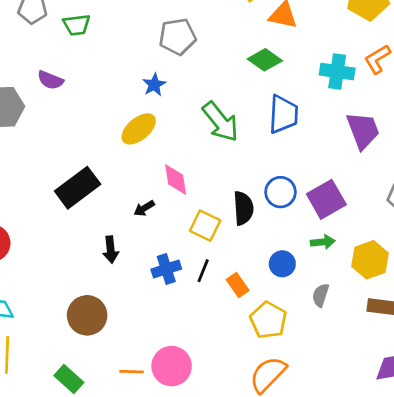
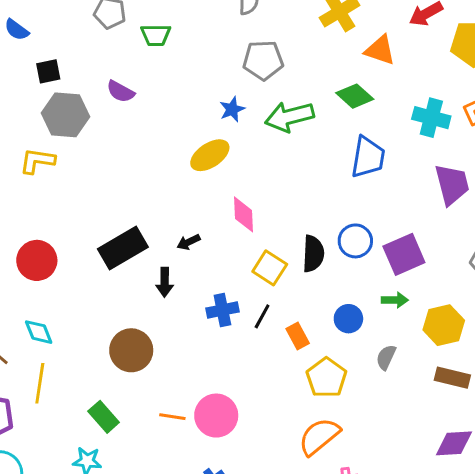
green arrow: (220, 122) -> (289, 117), moved, turned 108
black rectangle: (78, 188) -> (123, 248), moved
black arrow: (144, 208) -> (189, 242), moved

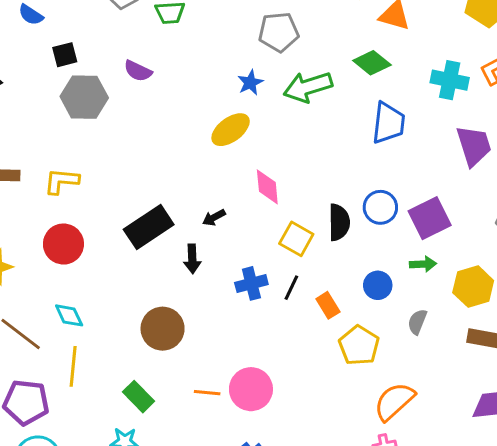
yellow L-shape: (37, 161) -> (61, 181), moved
orange semicircle: (319, 436) -> (394, 401), moved

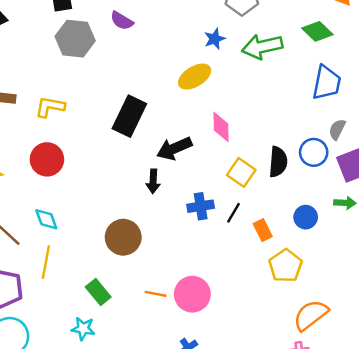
black arrow: (214, 217) -> (174, 148), size x1.8
black rectangle: (149, 227) -> (129, 116), moved, turned -36
gray semicircle: (417, 322) -> (337, 129), moved

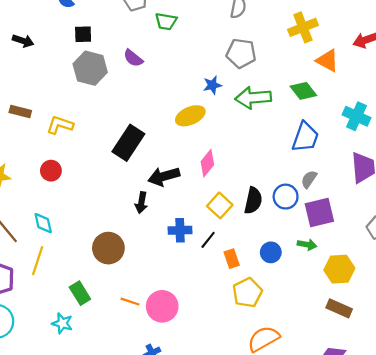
pink diamond: (221, 127) -> (207, 163), turned 32
red circle: (47, 159) -> (51, 171), size x0.7

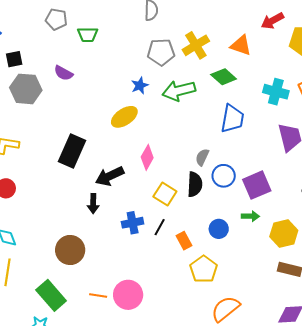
yellow cross: (303, 27) -> (196, 45), moved
gray semicircle: (309, 179) -> (202, 157), moved
green rectangle: (80, 293) -> (51, 295), size x1.4

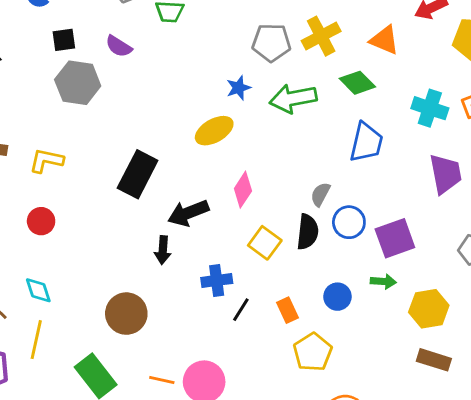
purple semicircle: (63, 73) -> (119, 46), moved
black line: (160, 227) -> (241, 310), moved

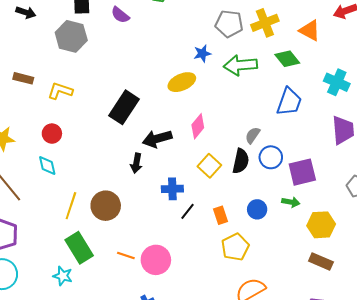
gray hexagon: (78, 83) -> (71, 36), moved
cyan diamond: (38, 290) -> (47, 165), moved
yellow line: (36, 340) -> (71, 206), moved

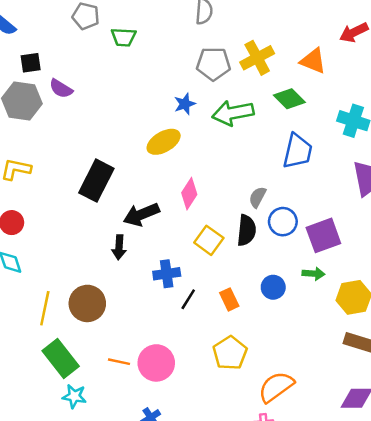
purple semicircle: (120, 15) -> (61, 89), moved
yellow pentagon: (235, 247) -> (230, 353), moved
cyan star: (63, 276) -> (74, 396), moved

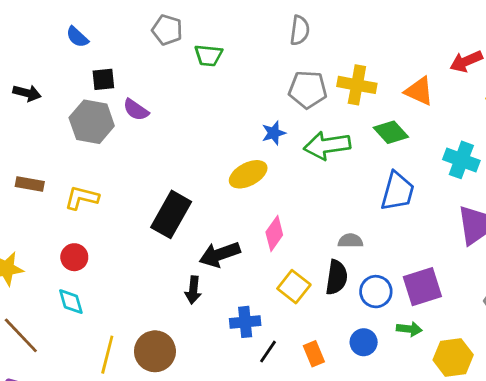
yellow cross: (257, 58) -> (357, 85), turned 36
gray semicircle: (258, 197) -> (350, 241), turned 60
blue circle: (283, 222) -> (376, 292), moved

